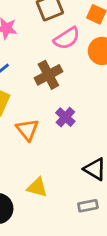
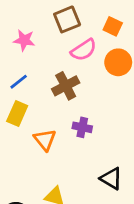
purple cross: (65, 117) -> (82, 127), turned -30

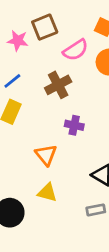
brown square: (67, 19) -> (45, 27), moved
orange triangle: (45, 140) -> (46, 155), moved

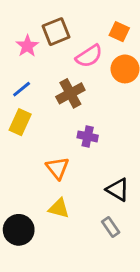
pink star: (18, 41) -> (27, 46), turned 30
gray rectangle: (96, 210) -> (111, 227), turned 66

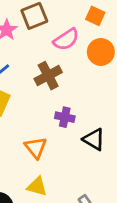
black triangle: (118, 190) -> (94, 139), moved

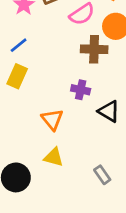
brown cross: (48, 76) -> (94, 49), moved, turned 30

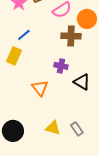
blue line: (19, 45) -> (24, 35), moved
yellow triangle: (54, 157) -> (53, 128), moved

